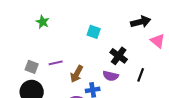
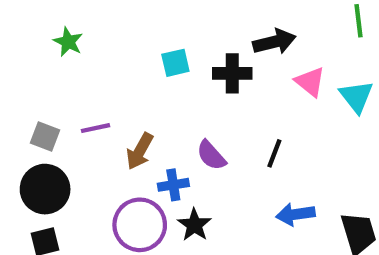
cyan square: (94, 32) -> (175, 63), turned -32
black cross: (119, 56) -> (232, 73), moved, turned -36
purple semicircle: (111, 76) -> (211, 155), turned 35

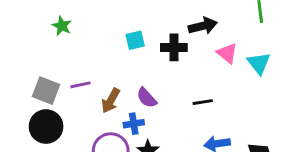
gray square: (45, 136) -> (46, 91), size x1.4
black line: (274, 153) -> (203, 102), turned 60
purple semicircle: (211, 155) -> (147, 98), moved

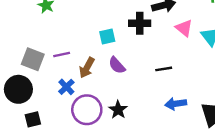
cyan square: (135, 40) -> (107, 36), moved
blue cross: (134, 124) -> (66, 87), moved, turned -35
black circle: (46, 127) -> (18, 89), moved

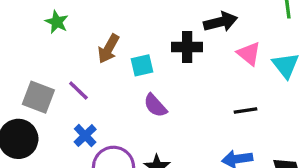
purple line: (62, 55) -> (78, 90), turned 56
brown arrow: (87, 68) -> (109, 49), moved
black line: (164, 69) -> (246, 110), moved

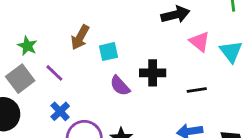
green star: (57, 22) -> (27, 46), moved
black cross: (187, 47) -> (153, 73), moved
gray square: (38, 97) -> (20, 79), turned 32

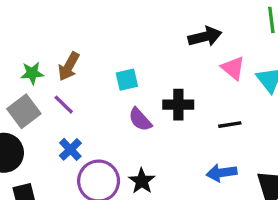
brown arrow: (80, 37) -> (69, 66), moved
green star: (27, 46) -> (32, 73), turned -30

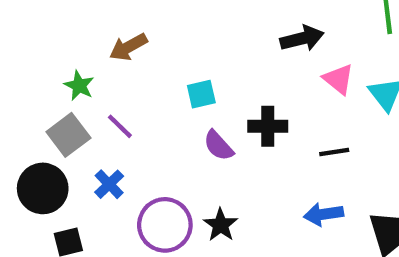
brown arrow: (69, 66) -> (128, 47), moved, turned 32
green star: (32, 73) -> (79, 86), turned 30
blue cross: (70, 149) -> (109, 184), moved

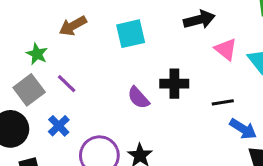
cyan square: (201, 94) -> (131, 34), moved, size x1.4
blue arrow: (323, 214) -> (243, 129), moved, turned -140

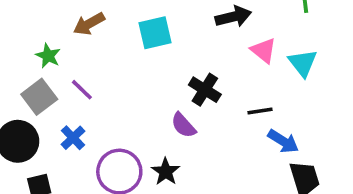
black cross: (174, 84) -> (205, 90), turned 32
purple semicircle: (138, 98) -> (183, 125), moved

